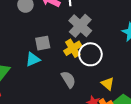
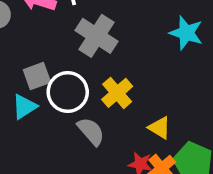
yellow cross: (73, 48) -> (117, 93), moved
white circle: (90, 54) -> (68, 92), moved

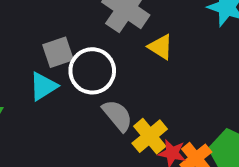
yellow cross: (117, 93) -> (150, 136), moved
yellow triangle: (160, 128) -> (161, 47), moved

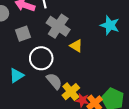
gray square: (58, 52) -> (23, 34), moved
cyan triangle: (43, 86) -> (17, 75), moved

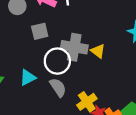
gray cross: (58, 26) -> (74, 47), moved, turned -30
gray semicircle: (54, 81) -> (58, 87), moved

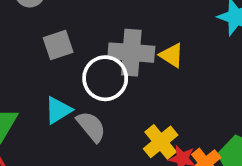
gray square: (40, 31) -> (58, 45), moved
gray semicircle: (58, 87) -> (91, 127), moved

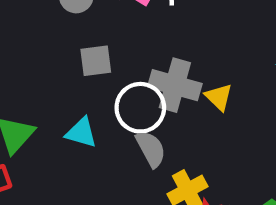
cyan triangle: (58, 110) -> (81, 133), turned 36
gray semicircle: (91, 127) -> (151, 149), moved

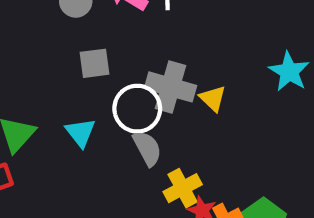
cyan triangle: (81, 133) -> (80, 133), turned 36

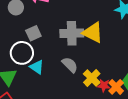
yellow triangle: (213, 98) -> (93, 32), size x1.6
white circle: (137, 109) -> (22, 53), moved

